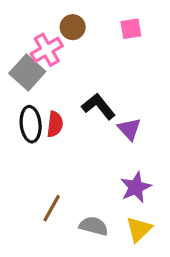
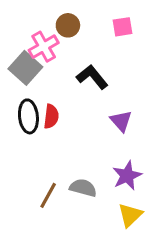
black L-shape: (99, 106) -> (92, 77), moved
gray semicircle: (94, 226) -> (83, 188), moved

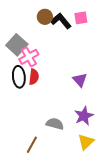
pink cross: (44, 47) -> (29, 57), moved
black L-shape: (92, 77) -> (61, 21), moved
brown line: (48, 195) -> (32, 145), moved

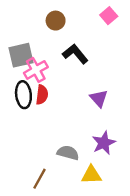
pink square: (81, 18) -> (109, 16), moved, turned -32
black L-shape: (61, 21) -> (75, 54), moved
gray square: (17, 45) -> (21, 55), turned 35
yellow triangle: (86, 142) -> (91, 175), moved, turned 42

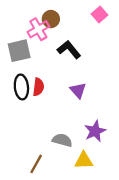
pink cross: (36, 70) -> (38, 29), moved
purple triangle: (99, 98) -> (78, 90), moved

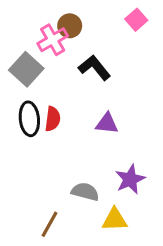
gray square: (19, 51) -> (26, 69), turned -35
purple triangle: (78, 90) -> (107, 123), turned -42

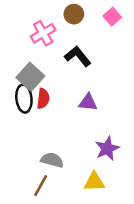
brown circle: (70, 26) -> (74, 14), moved
gray square: (26, 69) -> (30, 77), moved
gray semicircle: (85, 192) -> (52, 160), moved

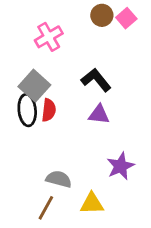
brown circle: (74, 14) -> (102, 15), moved
black L-shape: (78, 56) -> (96, 80), moved
yellow triangle: (94, 182) -> (92, 204), moved

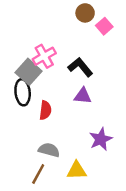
pink square: (126, 18) -> (104, 26), moved
pink cross: (49, 37) -> (44, 56), moved
red semicircle: (49, 110) -> (45, 110), moved

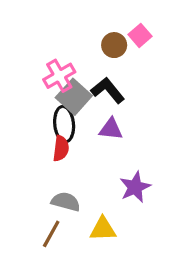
brown circle: (85, 13) -> (114, 45), moved
gray square: (29, 72) -> (74, 97), moved
black ellipse: (23, 92) -> (64, 124), moved

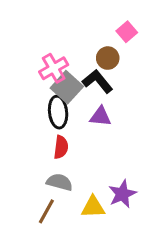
brown circle: (114, 45) -> (108, 58), moved
red semicircle: (61, 148) -> (61, 147), moved
purple star: (135, 187) -> (122, 194), moved

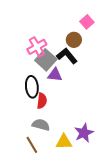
black ellipse: (58, 112) -> (32, 87), moved
purple triangle: (100, 116) -> (55, 75), moved
brown line: (46, 211) -> (32, 145), turned -60

